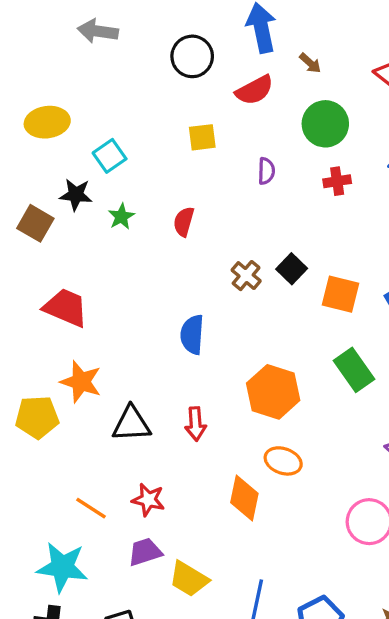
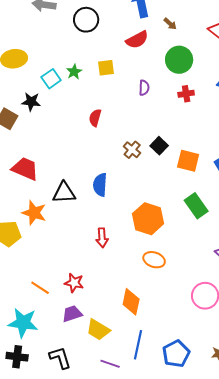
black circle: (192, 56) -> (86, 20), moved
green star: (121, 217) -> (74, 72), moved
black triangle: (131, 424) -> (64, 193), moved
orange diamond: (244, 498) -> (131, 302), moved

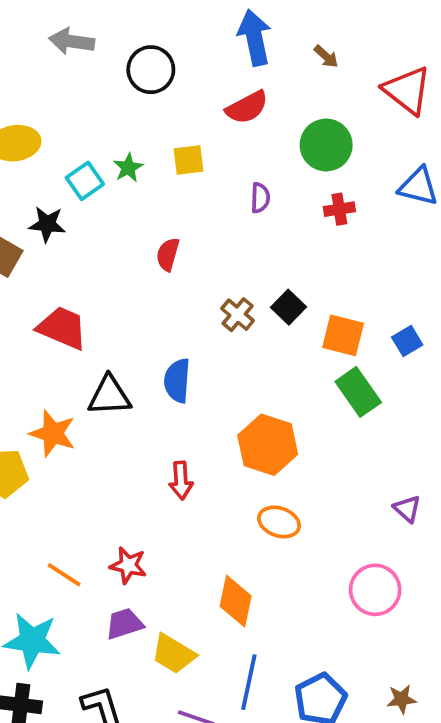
brown arrow: (170, 24) -> (326, 56), moved
red trapezoid: (25, 169) -> (62, 328), moved
green rectangle: (196, 206) -> (358, 392), moved

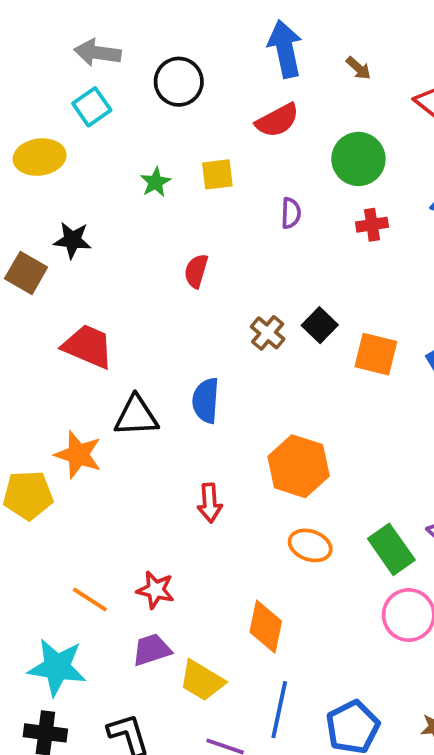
cyan square: (85, 181) -> (92, 107), moved
green rectangle: (358, 392) -> (391, 549), moved

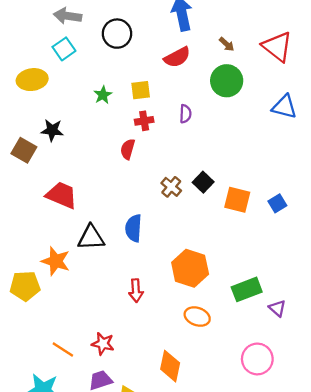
brown arrow: (358, 68) -> (227, 44), moved
red cross: (372, 225) -> (144, 121), moved
green rectangle: (391, 549) -> (247, 289), moved, turned -76

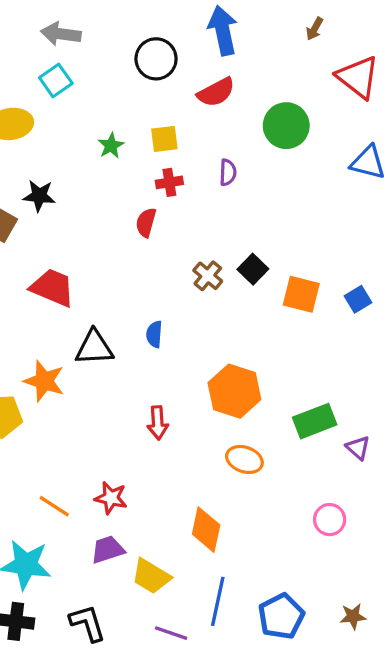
black circle: (117, 34) -> (156, 59), moved
brown arrow: (227, 44) -> (315, 29), moved, turned 77
blue semicircle: (134, 228) -> (154, 334), size x0.7
pink circle: (257, 359) -> (330, 520), size x0.7

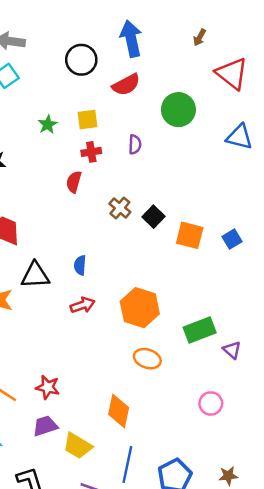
brown cross: (208, 276) -> (120, 208), moved
red arrow: (158, 423) -> (83, 305), moved, turned -105

